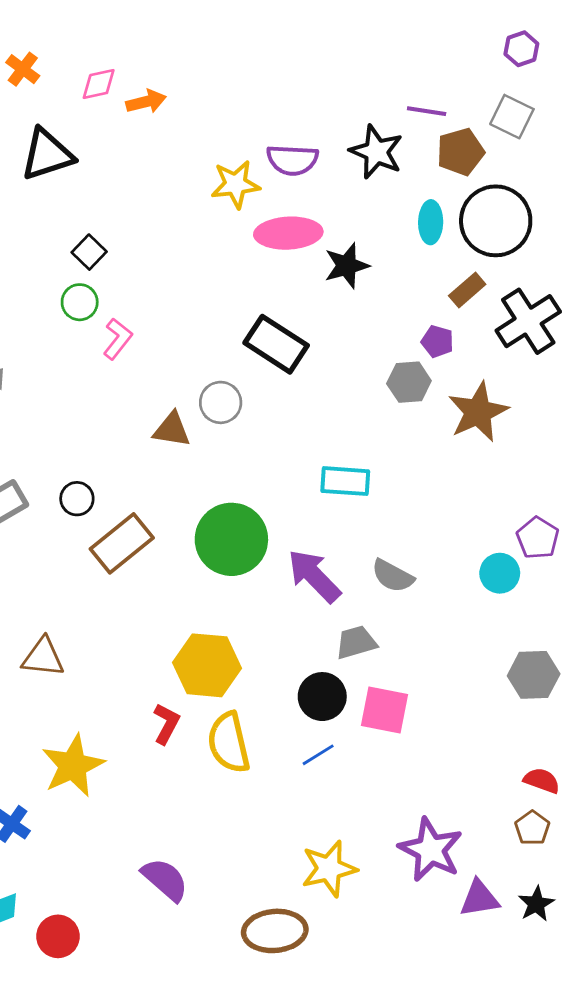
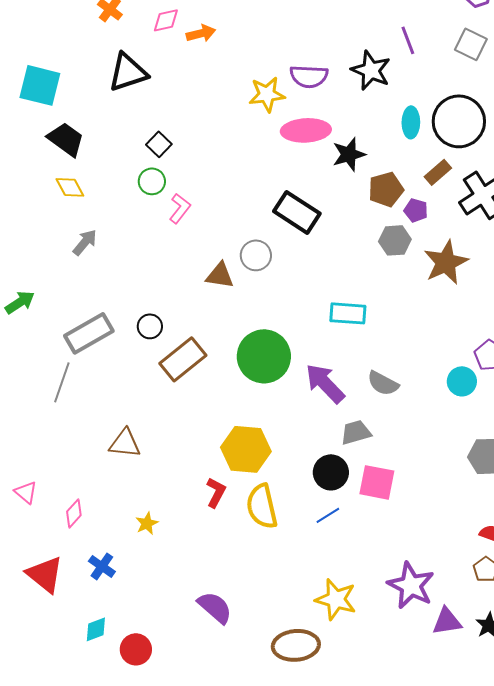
purple line: (427, 111) -> (408, 40), turned 60
brown pentagon: (460, 152) -> (386, 189), moved
yellow star: (73, 766) -> (147, 523), size x0.5
yellow star: (329, 869) -> (336, 599), turned 30

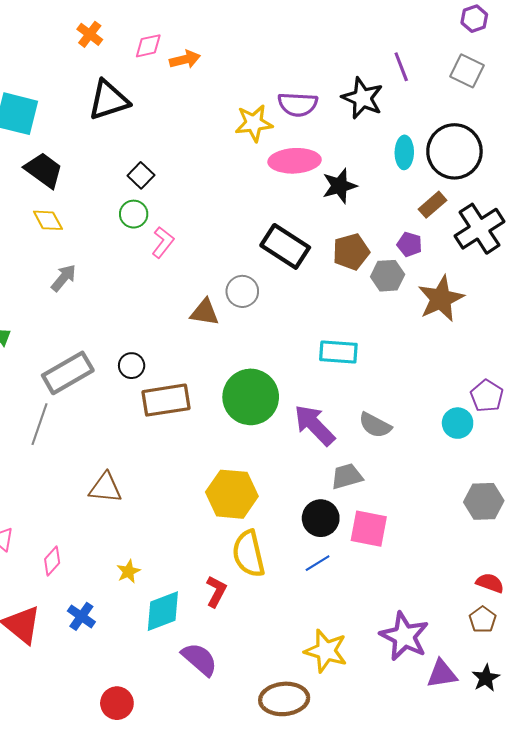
brown pentagon: (386, 189) -> (351, 252), moved
brown rectangle: (183, 359) -> (166, 400), turned 30
red L-shape: (216, 492) -> (216, 591), moved
cyan diamond: (96, 629) -> (163, 611), moved, size x1.6

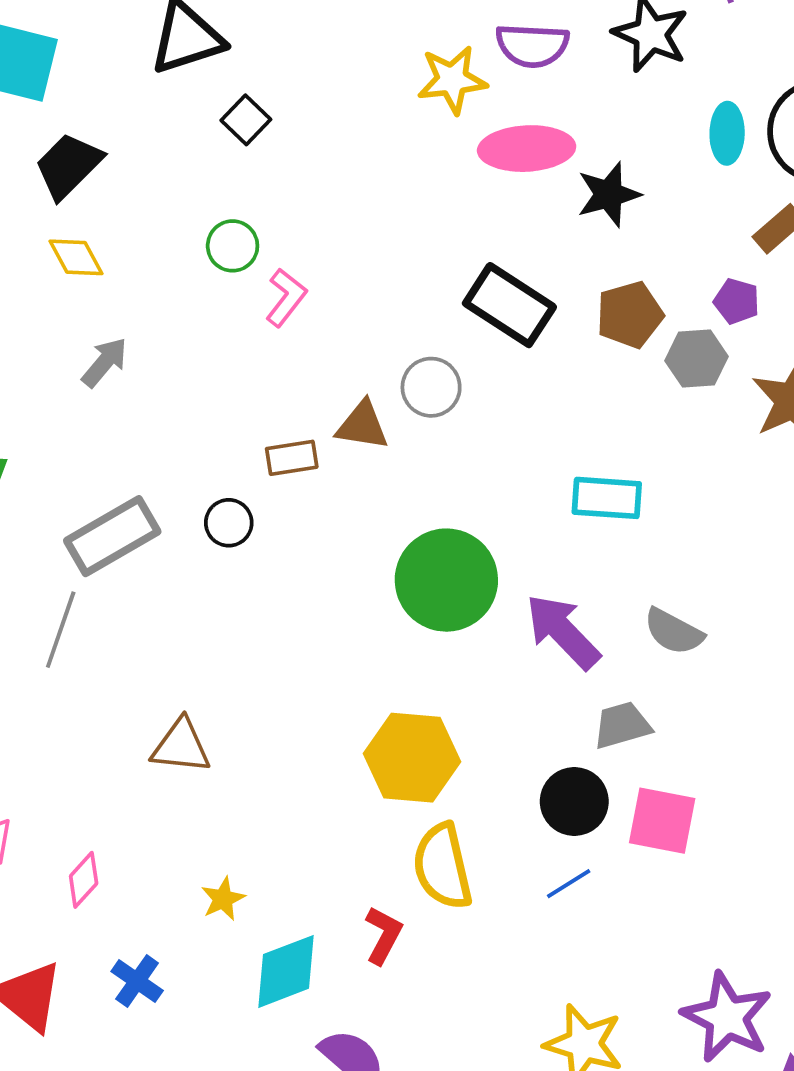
black trapezoid: (44, 170) -> (68, 166), turned -81
black square: (141, 175) -> (246, 120), moved
brown rectangle: (166, 400) -> (292, 458), moved, size x0.6

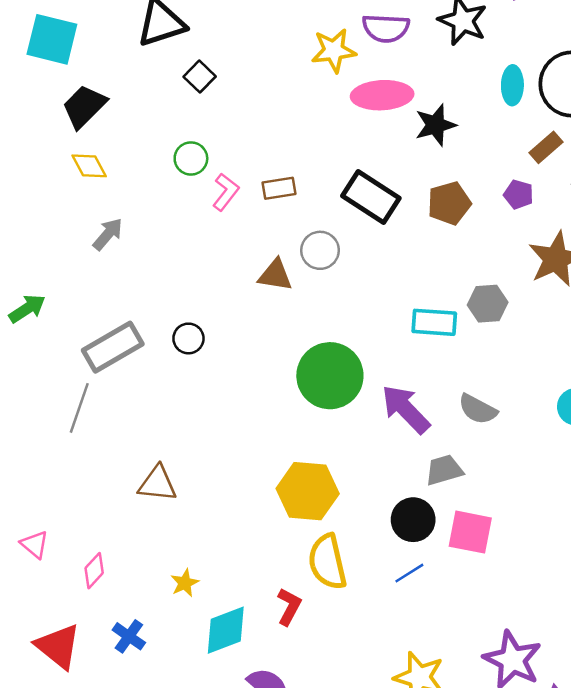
gray hexagon: (696, 359) -> (488, 304), moved
brown rectangle: (292, 458) -> (279, 188), moved

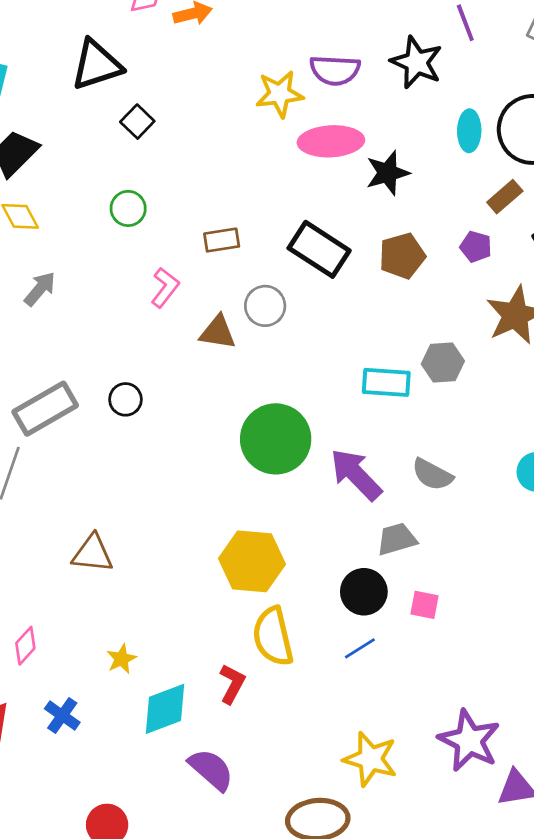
pink L-shape: (226, 192) -> (165, 287), moved
pink square: (470, 532) -> (424, 605), size x0.6

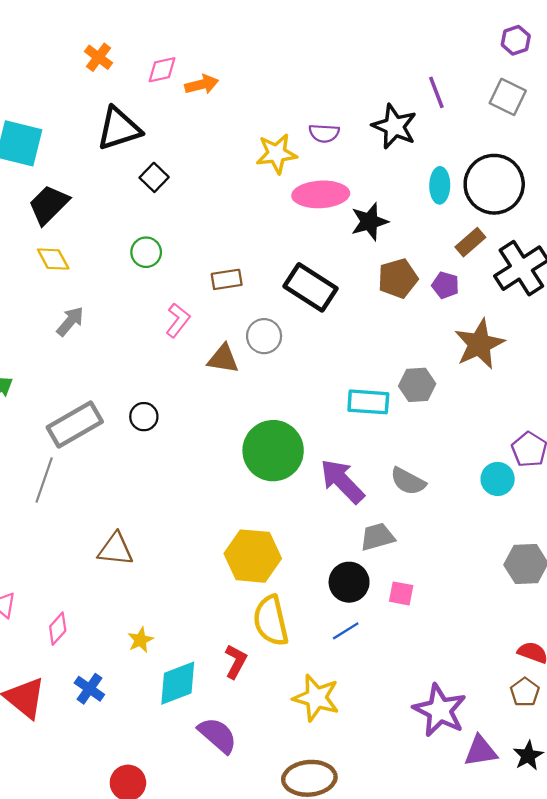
purple semicircle: (335, 70) -> (324, 133), size x0.7
brown pentagon: (402, 256) -> (398, 278), moved
yellow star: (370, 759) -> (316, 698), moved

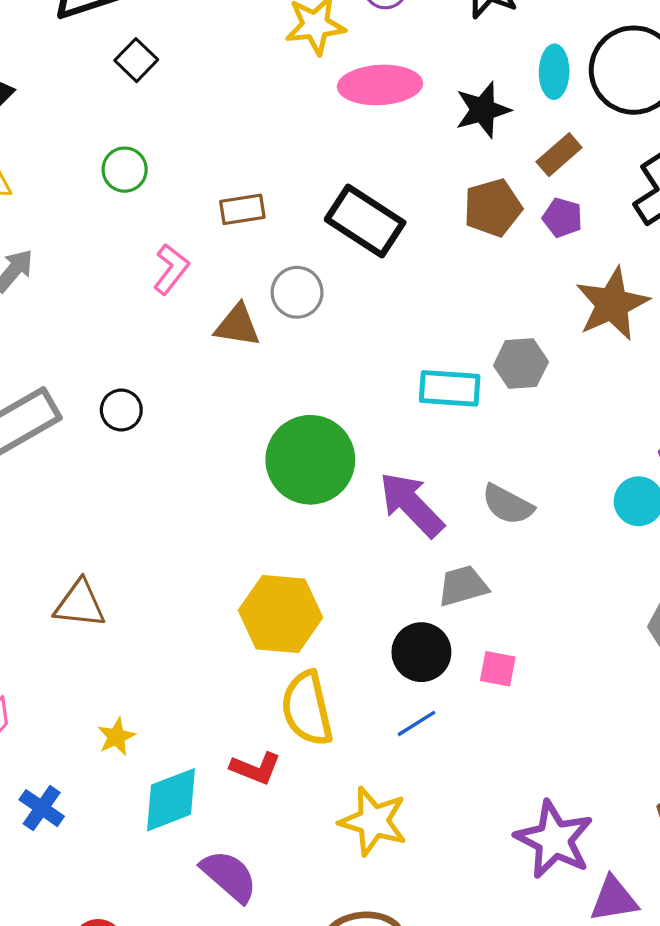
black star: (369, 222) -> (483, 110), moved
brown rectangle: (470, 242) -> (559, 155), moved
red L-shape: (236, 661) -> (256, 768), turned 84

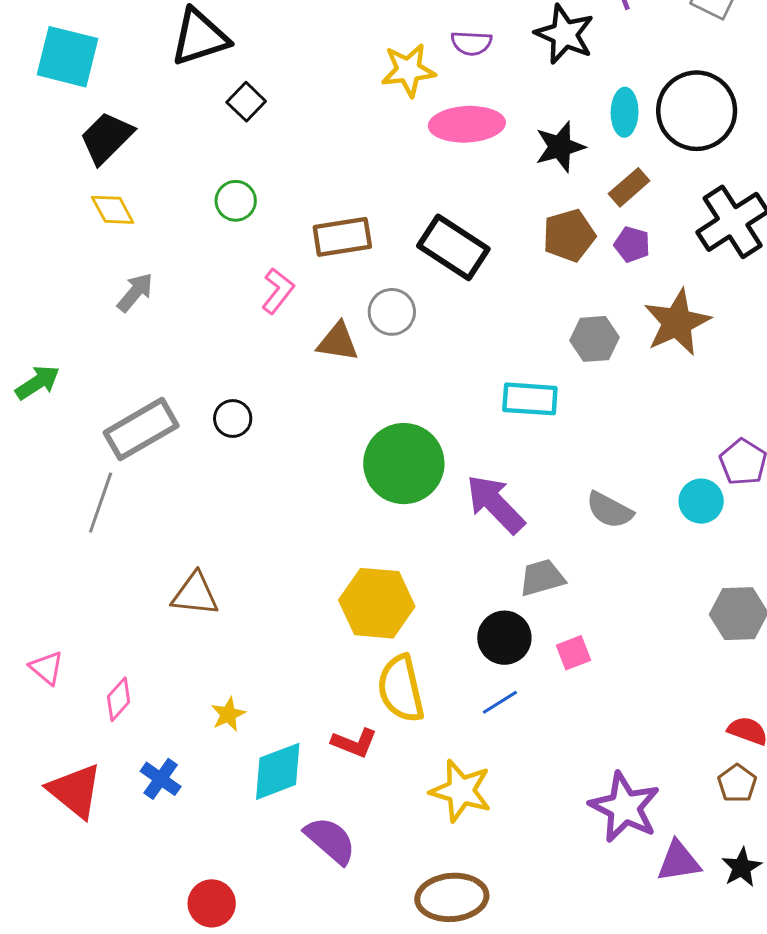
brown rectangle: (242, 209) -> (342, 237), size x1.4
gray hexagon: (521, 364) -> (595, 339), moved
gray semicircle: (508, 505) -> (610, 510), moved
pink square: (498, 669) -> (573, 653), turned -32

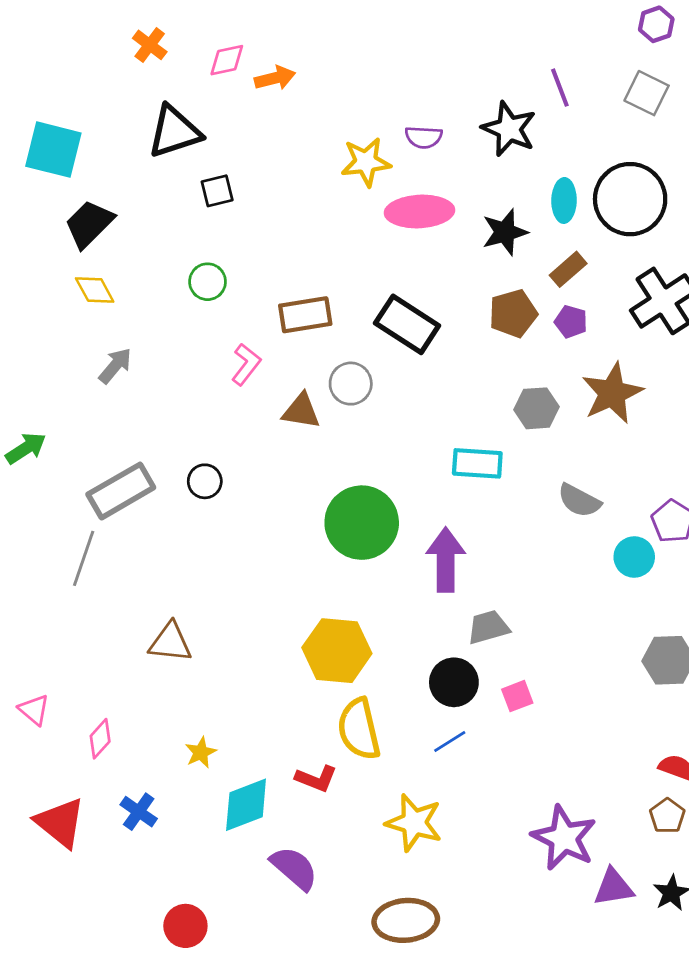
black square: (246, 102) -> (217, 191), turned 32
purple arrow: (495, 504) -> (446, 560), turned 44
gray semicircle: (610, 510) -> (579, 501), moved

